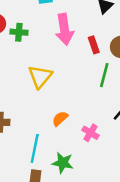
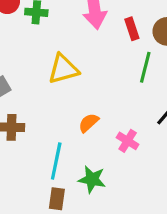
yellow triangle: (40, 77) -> (63, 69), turned 35

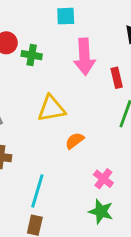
orange semicircle: (89, 123) -> (75, 141), moved
green star: (92, 179) -> (101, 212), moved

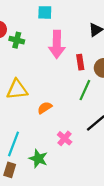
yellow triangle: (51, 109) -> (17, 89), moved
green star: (101, 212) -> (38, 159), moved

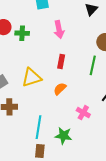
pink arrow: (57, 44) -> (59, 30), size x0.7
red rectangle: (80, 62) -> (61, 62), moved, turned 32

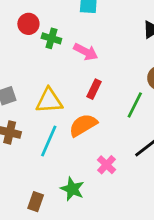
pink arrow: (59, 30) -> (86, 52), moved, turned -66
orange semicircle: (60, 89) -> (83, 125), size x1.5
cyan line: (39, 127) -> (49, 141), moved

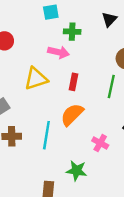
green cross: (51, 38) -> (72, 32), moved
yellow triangle: (49, 101) -> (36, 79), moved

